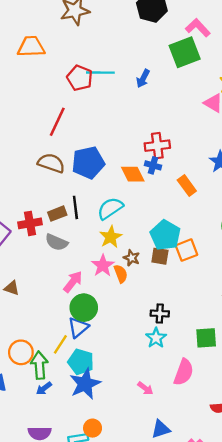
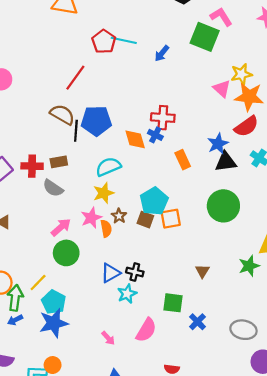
green square: (185, 52) -> (205, 37), turned 32
black line: (75, 207) -> (76, 131), moved
blue triangle: (78, 327) -> (110, 273), moved

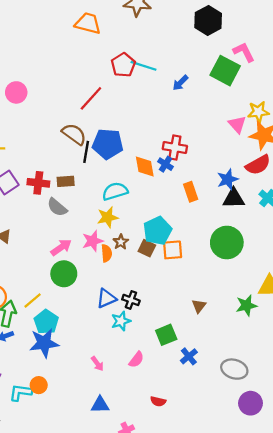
green square: (173, 303) -> (166, 335), turned -35
pink semicircle: (146, 330) -> (136, 360), size x0.7

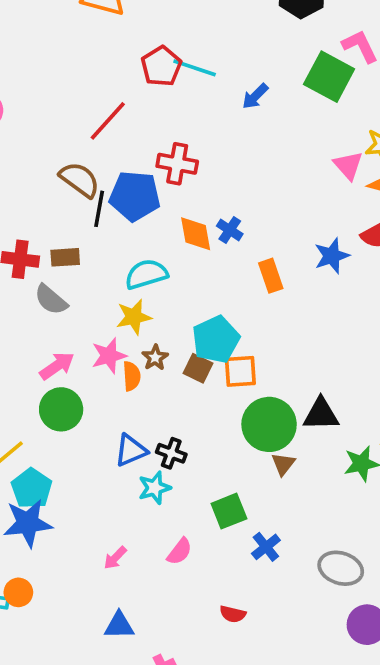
red cross: (175, 147) -> (177, 164), moved
black triangle: (234, 198) -> (321, 414), moved
green circle: (227, 243) -> (269, 424), moved
pink arrow: (97, 364) -> (115, 558), turned 80
red semicircle: (158, 401) -> (233, 614), moved

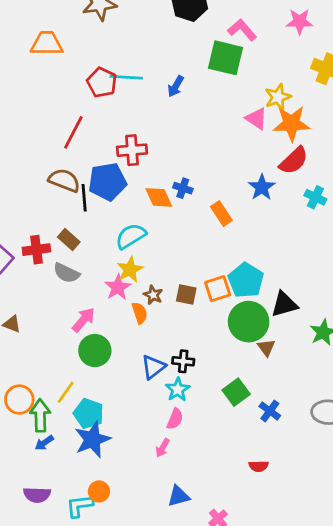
brown rectangle: (65, 257) -> (69, 239), turned 60
cyan pentagon: (216, 339) -> (246, 280), moved
pink star: (109, 356) -> (118, 287), moved
pink semicircle: (180, 551) -> (175, 419), moved

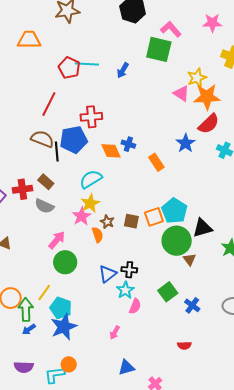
pink semicircle: (175, 419) -> (135, 306), moved

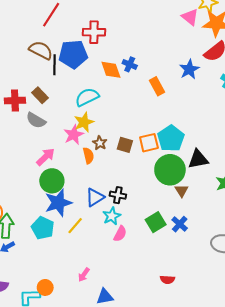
yellow line: (44, 293) -> (75, 226), moved
blue cross: (192, 305) -> (180, 224), moved
blue star: (64, 327) -> (58, 203), moved
pink arrow: (115, 333) -> (84, 275), moved

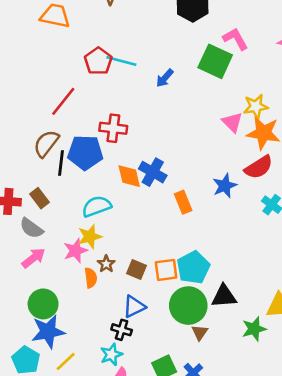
brown semicircle: (41, 50) -> (46, 143), turned -85
blue cross: (130, 64) -> (153, 172), size x1.5
pink arrow: (46, 157) -> (34, 258), moved
blue triangle: (95, 197) -> (134, 307), moved

